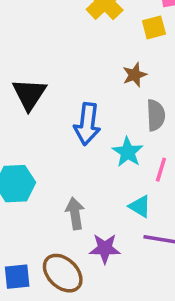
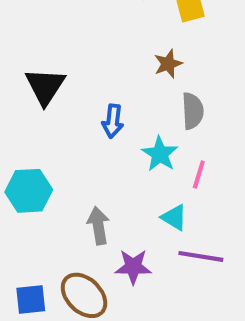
blue arrow: (87, 124) -> (113, 121), size x0.7

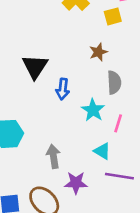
black triangle: (45, 86) -> (35, 67), moved

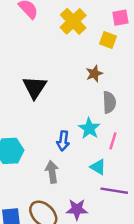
yellow square: (113, 16) -> (108, 40), turned 35
blue arrow: (63, 89) -> (63, 141), moved
purple star: (76, 183) -> (77, 209), moved

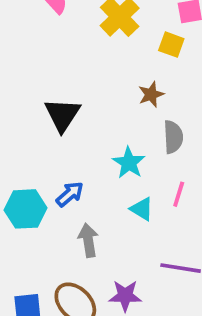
cyan star: (89, 128) -> (129, 163), moved
blue arrow: (63, 141) -> (70, 194), moved, turned -138
cyan triangle: (98, 167) -> (142, 209), moved

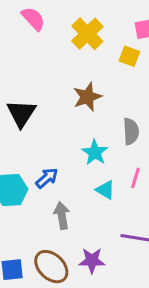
brown star: (151, 94) -> (87, 97), moved, size x1.4
black triangle: (62, 115) -> (21, 113), moved

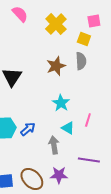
gray semicircle: (131, 131) -> (81, 61), moved
blue arrow: (47, 178) -> (28, 129), moved
gray arrow: (62, 215) -> (54, 145), moved

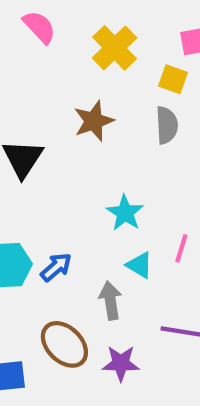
brown star: (56, 66) -> (94, 121), moved
brown ellipse: (32, 179) -> (64, 344), moved

